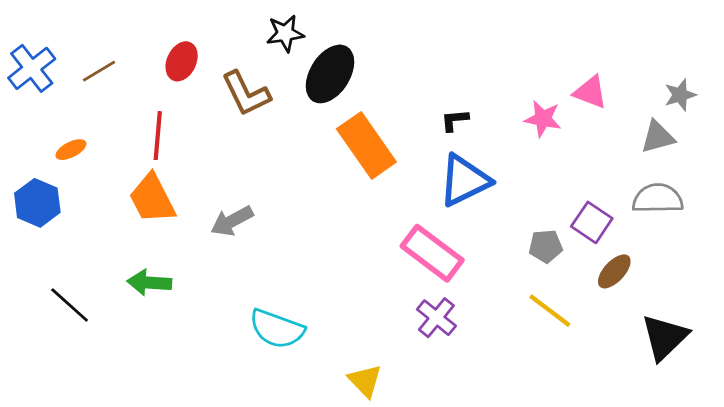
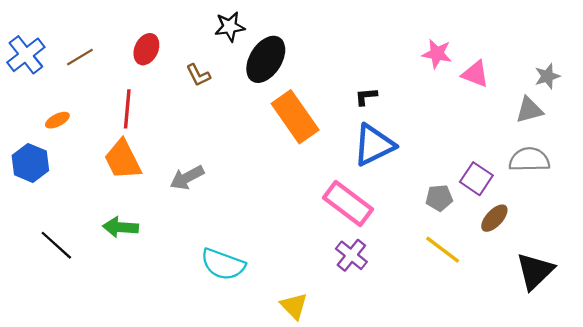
brown L-shape: (246, 94) -> (198, 75), size x0.6
pink star: (543, 119) -> (437, 54), moved

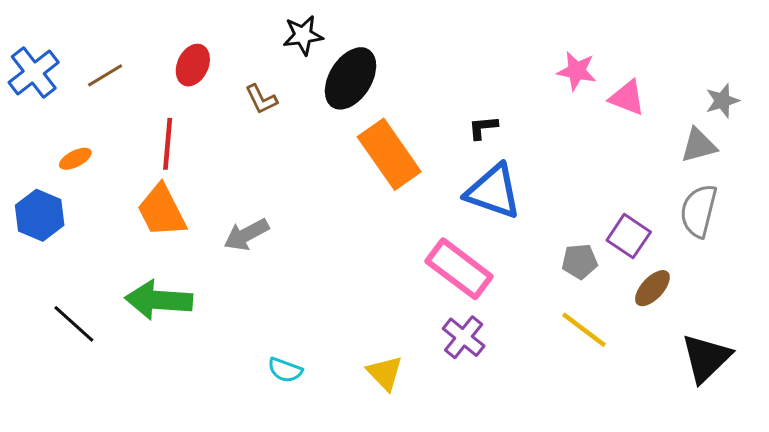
blue triangle: (374, 145) -> (493, 191), turned 45
gray semicircle: (529, 160) -> (699, 211), turned -75
green arrow: (120, 227) -> (159, 300), size x1.4
cyan semicircle: (223, 264) -> (285, 370), moved, size x0.6
yellow triangle: (294, 306) -> (385, 373), moved

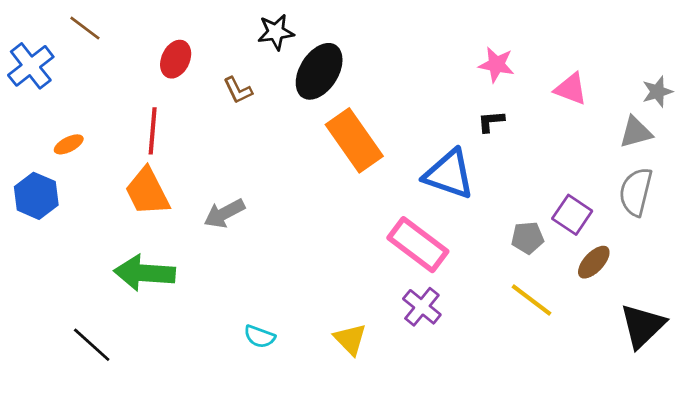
pink star: (577, 71) -> (496, 65), moved
brown line: (105, 75) -> (85, 28), moved, turned 68
black L-shape: (483, 127) -> (491, 121), moved
black line: (74, 324) -> (92, 345), moved

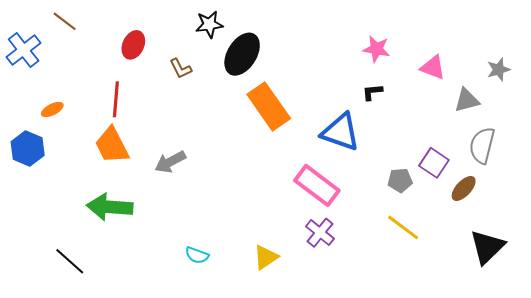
gray triangle: (636, 132) -> (467, 100), moved
brown ellipse: (594, 262) -> (464, 188), moved
yellow triangle: (350, 339) -> (266, 257), turned 40

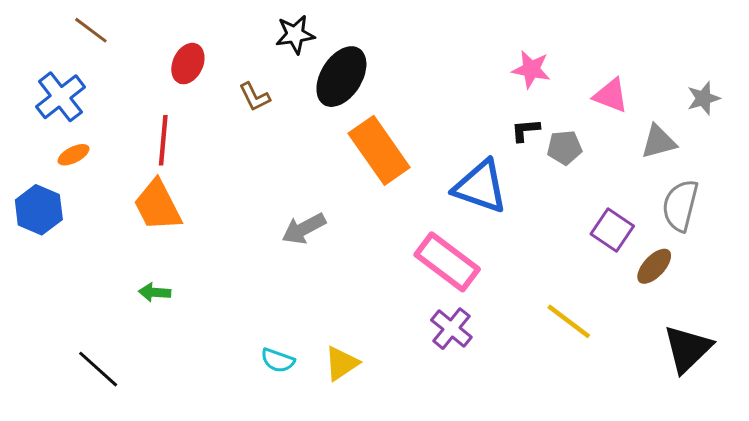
blue cross: (24, 50) -> (60, 97), moved
gray arrow: (170, 162) -> (304, 229), moved
gray pentagon: (400, 180) -> (564, 148), moved
green arrow: (110, 207) -> (155, 292), size x0.5
yellow triangle: (266, 257) -> (341, 363), moved

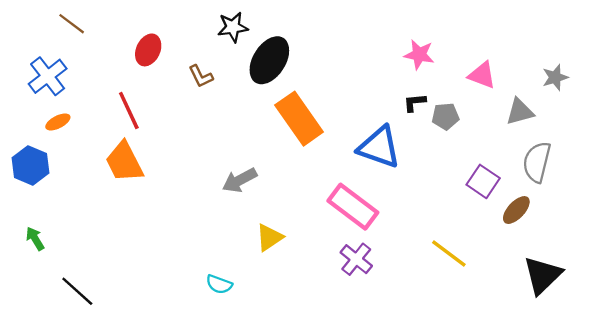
red line: (163, 140) -> (129, 111), turned -30
green arrow: (155, 292) -> (35, 239), moved, turned 55
yellow triangle: (341, 363) -> (269, 237), moved

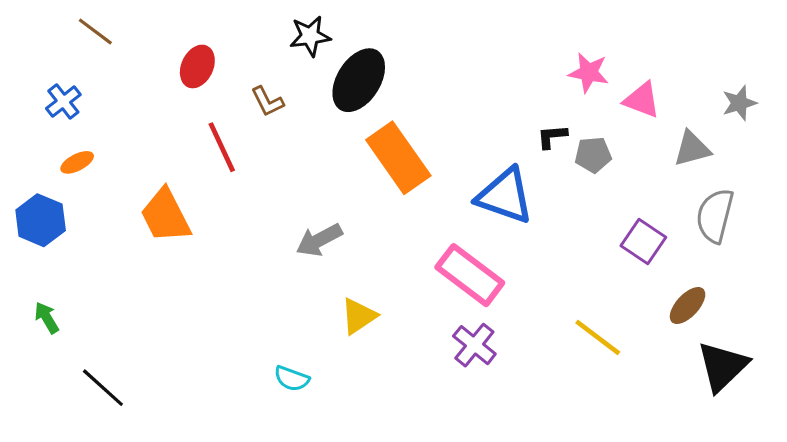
pink star: (419, 55) -> (589, 73), moved
blue cross: (48, 76) -> (63, 101), size x0.7
red line: (129, 111) -> (222, 147), moved
brown ellipse: (516, 210) -> (688, 305), moved

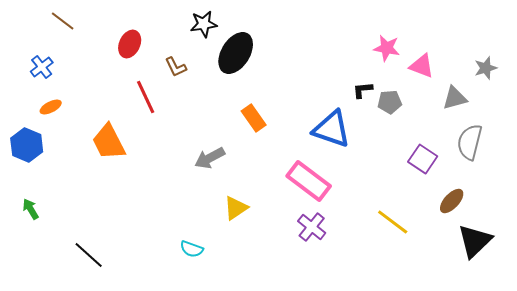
orange rectangle: (398, 158) -> (254, 118), moved, size x0.6
black line: (103, 388) -> (89, 255), moved

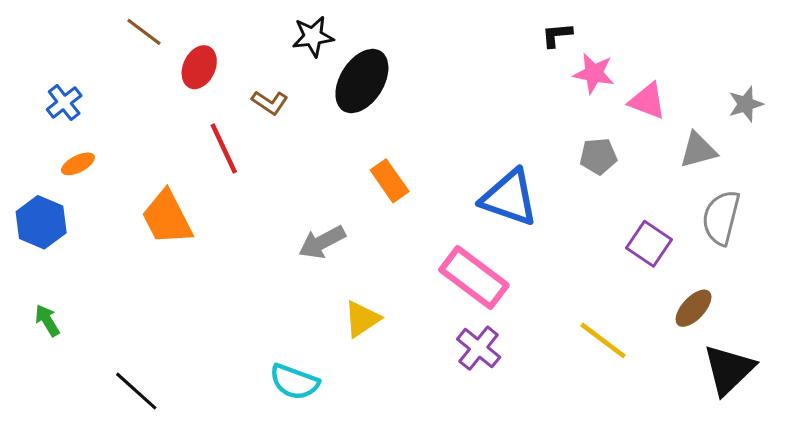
brown line: (63, 21) -> (144, 32), moved
brown L-shape: (176, 67) -> (270, 102), turned -30
black L-shape: (363, 90) -> (557, 35), moved
cyan semicircle: (192, 249) -> (294, 382), size x1.4

